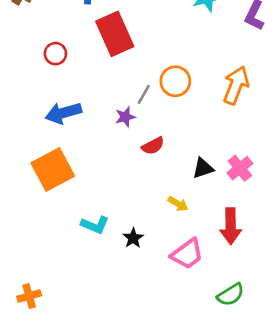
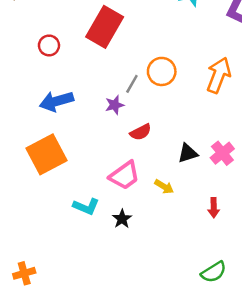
red rectangle: (115, 34) -> (105, 27), turned 54
red arrow: (231, 226) -> (214, 208), size x0.6
pink trapezoid: (187, 254) -> (125, 175), moved

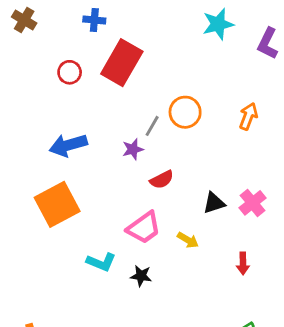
red circle: (49, 45) -> (70, 72), moved
orange arrow: (219, 75) -> (248, 116), size x0.7
black star: (122, 219) -> (141, 276), turned -30

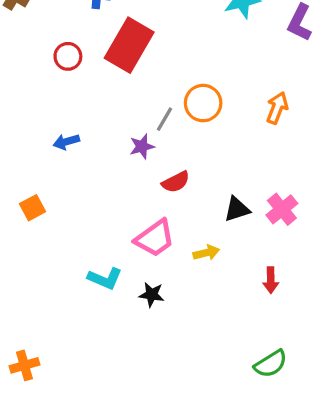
blue arrow: (68, 145) -> (66, 142), size x0.6
orange square: (57, 204) -> (32, 208), moved, size x0.5
yellow arrow: (188, 240) -> (206, 253), turned -45

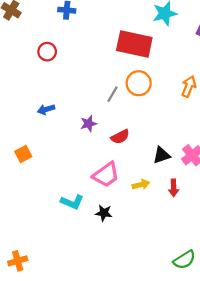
red rectangle: (129, 45) -> (134, 44), moved, turned 72
purple star: (142, 147) -> (89, 124), moved
red arrow: (271, 280) -> (174, 188), moved

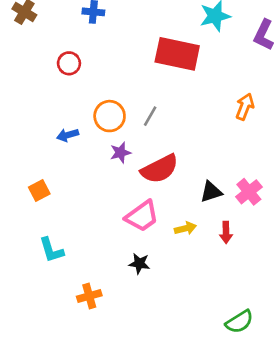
orange circle: (139, 83) -> (110, 116), moved
red semicircle: (120, 137) -> (160, 169), size x1.6
cyan L-shape: (72, 202) -> (51, 250), moved, turned 50
orange cross: (18, 261) -> (89, 296), moved

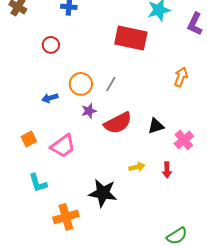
black triangle: (211, 192) -> (156, 126), moved
pink trapezoid: (142, 216) -> (63, 146), moved
black star: (139, 264) -> (103, 193), size x1.8
orange cross: (89, 296) -> (66, 217), size x1.4

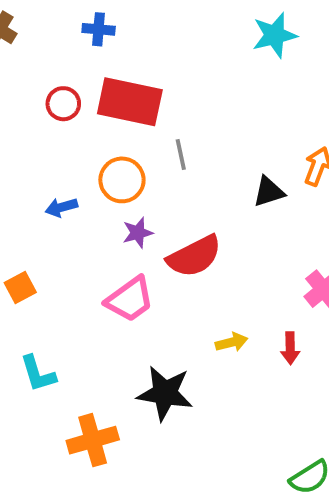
red rectangle: (131, 38) -> (130, 102), moved
gray line: (111, 84) -> (181, 155), moved, turned -42
black triangle: (156, 126) -> (269, 192), moved
pink trapezoid: (63, 146) -> (130, 299), moved

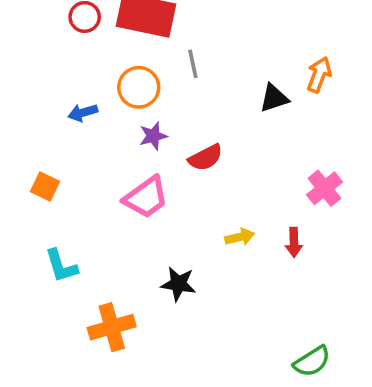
red semicircle: (194, 256) -> (205, 158), size x0.7
orange square: (20, 288) -> (45, 186), turned -36
black star: (165, 393) -> (178, 284), size x0.7

